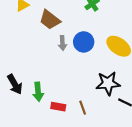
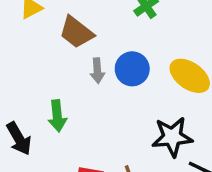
green arrow: (38, 92) -> (57, 116), moved

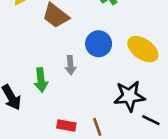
gray arrow: (97, 71) -> (70, 65), moved

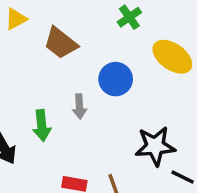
yellow ellipse: (143, 49) -> (172, 57), moved

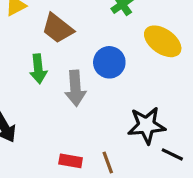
gray arrow: (80, 107) -> (75, 88), size x1.5
green arrow: (42, 125) -> (38, 69), moved

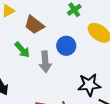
green arrow: (38, 69) -> (22, 50), turned -36

